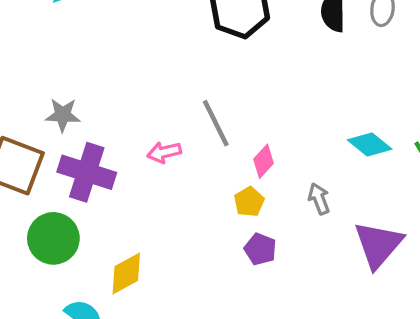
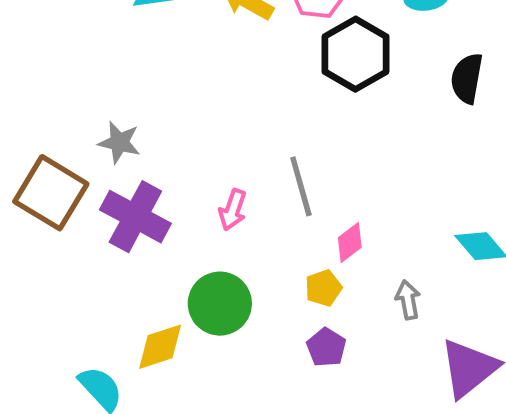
pink arrow: (164, 152) -> (233, 210), turned -68
green circle: (53, 238) -> (220, 304), moved

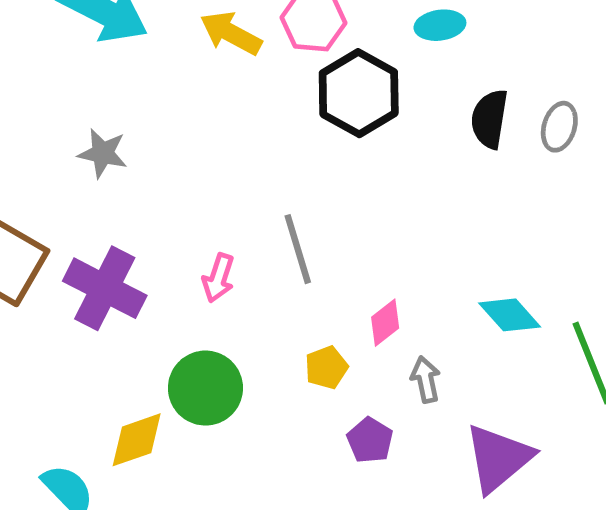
gray star: (119, 142) -> (103, 153), moved
pink diamond: (350, 243) -> (385, 323), moved
purple pentagon: (326, 347) -> (370, 440), moved

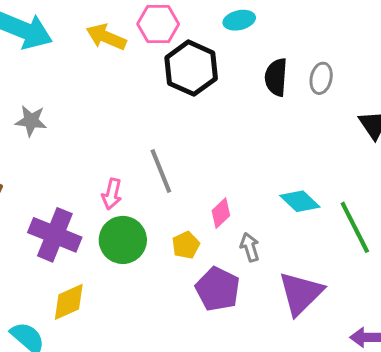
purple cross: (105, 288) -> (55, 235), moved
green circle: (205, 388) -> (123, 240), moved
purple pentagon: (370, 440) -> (218, 289), size x1.5

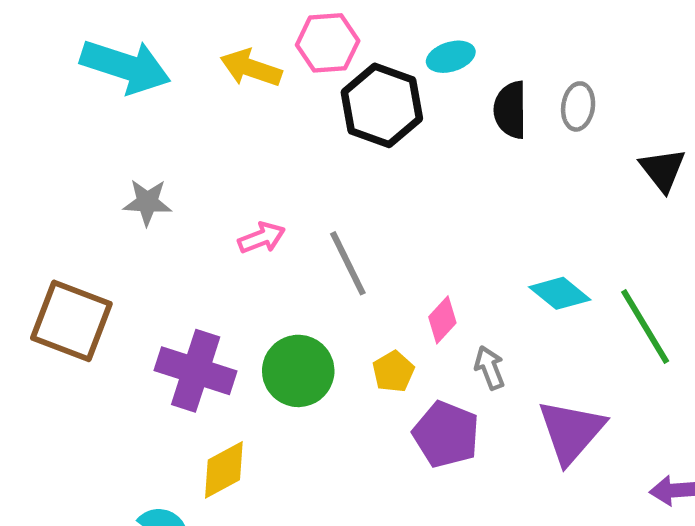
cyan ellipse: (239, 20) -> (451, 57), moved
pink arrow: (112, 194) -> (262, 238), moved, turned -120

